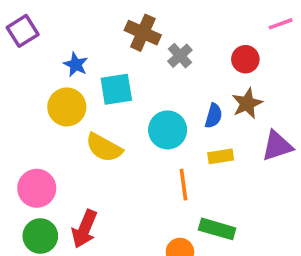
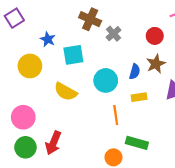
yellow circle: (67, 107) -> (30, 66), moved

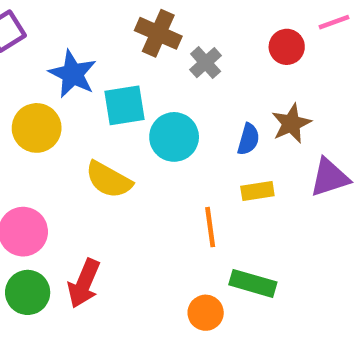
red circle: (155, 36) -> (287, 47), moved
blue star: (48, 39) -> (73, 74), size x1.5
cyan circle: (106, 80) -> (174, 137), moved

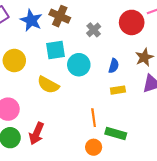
brown cross: (158, 33) -> (60, 16), moved
red circle: (287, 47) -> (132, 22), size x1.5
blue star: (73, 74) -> (31, 20), moved
brown star: (291, 123) -> (144, 57), moved
orange line: (210, 227) -> (94, 118), moved

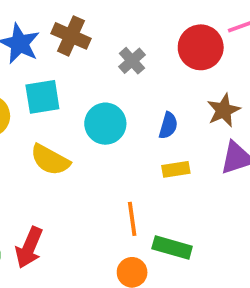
cyan square: (56, 50) -> (42, 97), moved

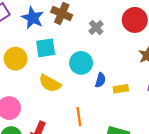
blue semicircle: (168, 126) -> (100, 80), moved
orange line: (132, 219) -> (79, 117), moved

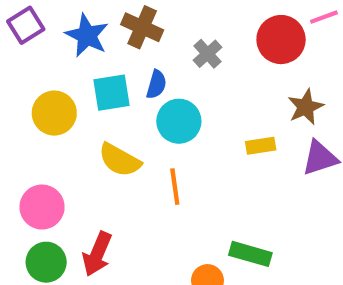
blue semicircle: (100, 80) -> (156, 84), moved
yellow rectangle: (121, 89) -> (261, 146), moved
orange line: (79, 117) -> (175, 187), moved

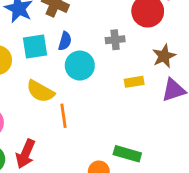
gray cross: (207, 54) -> (115, 40), moved, turned 36
orange line: (175, 187) -> (64, 116), moved

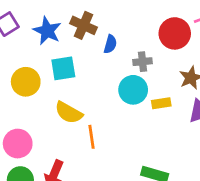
blue semicircle: (65, 41) -> (110, 44), moved
cyan circle: (80, 66) -> (133, 90), moved

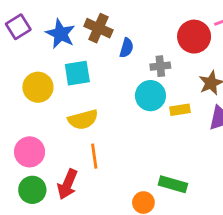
yellow semicircle: (69, 113) -> (83, 120), turned -44
orange line: (92, 137) -> (94, 156), moved

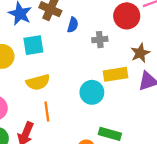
cyan circle: (150, 96) -> (92, 92), moved
yellow rectangle: (180, 110) -> (115, 74), size x1.5

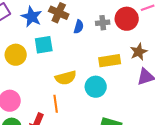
gray cross: (100, 40) -> (103, 23), moved
yellow rectangle: (115, 74) -> (110, 61), moved
yellow semicircle: (38, 82) -> (66, 78), moved

